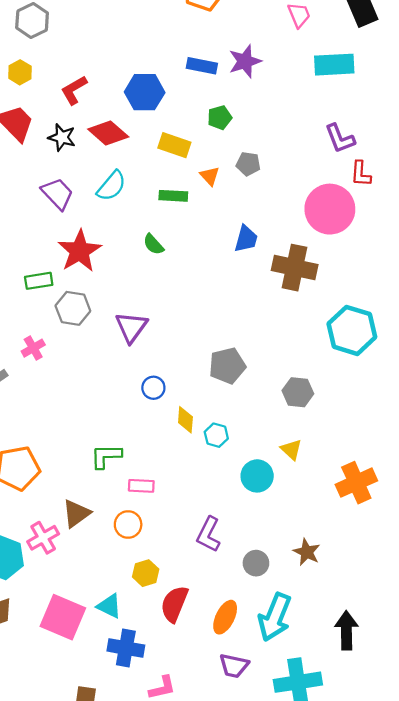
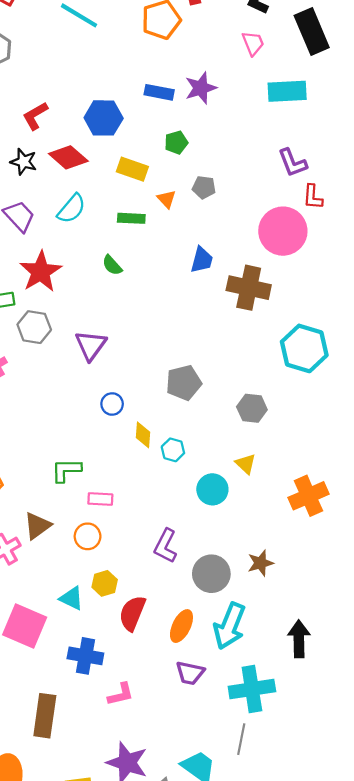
brown star: (307, 552) -> (260, 563), turned 30
gray circle: (256, 563) -> (211, 574), size x1.5
cyan triangle: (109, 606) -> (72, 598), moved

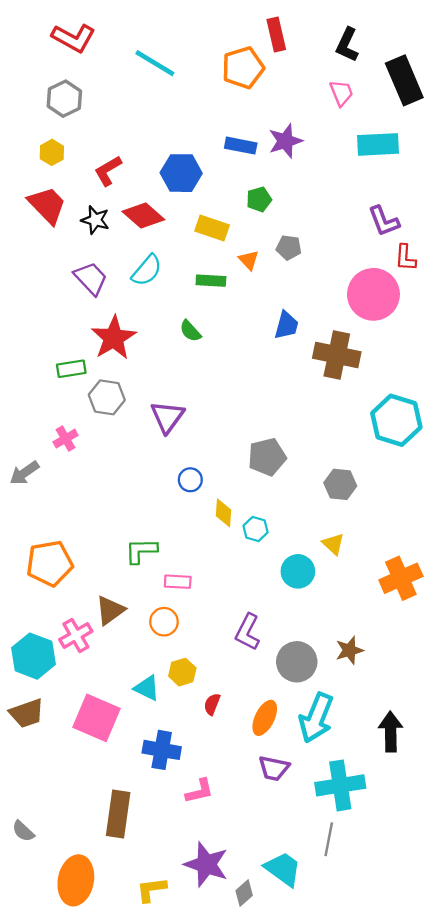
red semicircle: (132, 613) -> (212, 704), size x0.6

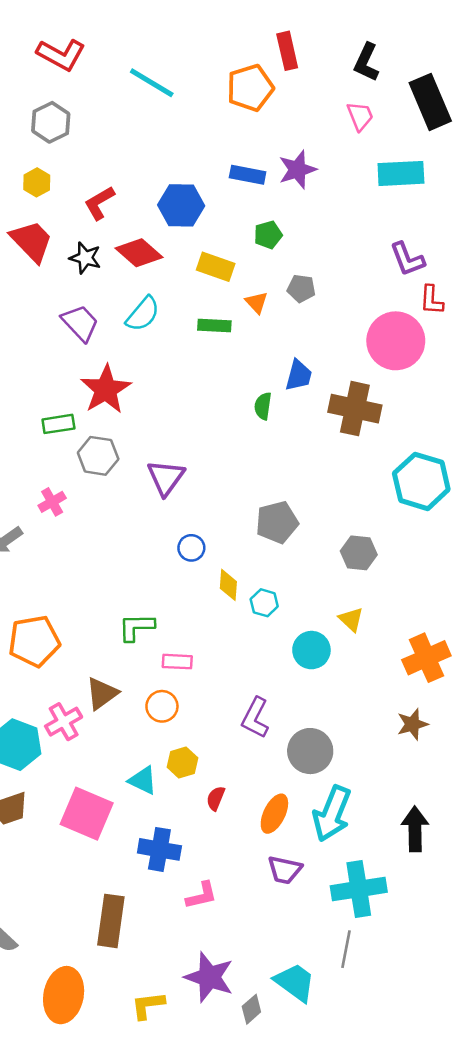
green semicircle: (190, 331) -> (263, 406), moved, turned 50
brown star: (349, 650) -> (412, 724), moved

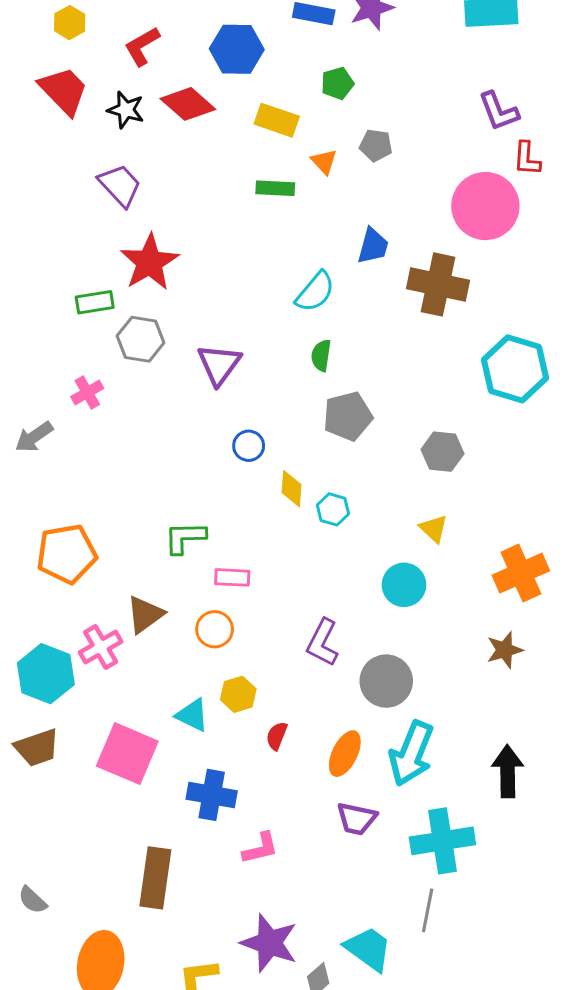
cyan semicircle: (143, 314) -> (315, 292), moved
green semicircle: (263, 406) -> (321, 355), moved
cyan circle: (311, 650) -> (404, 585), moved

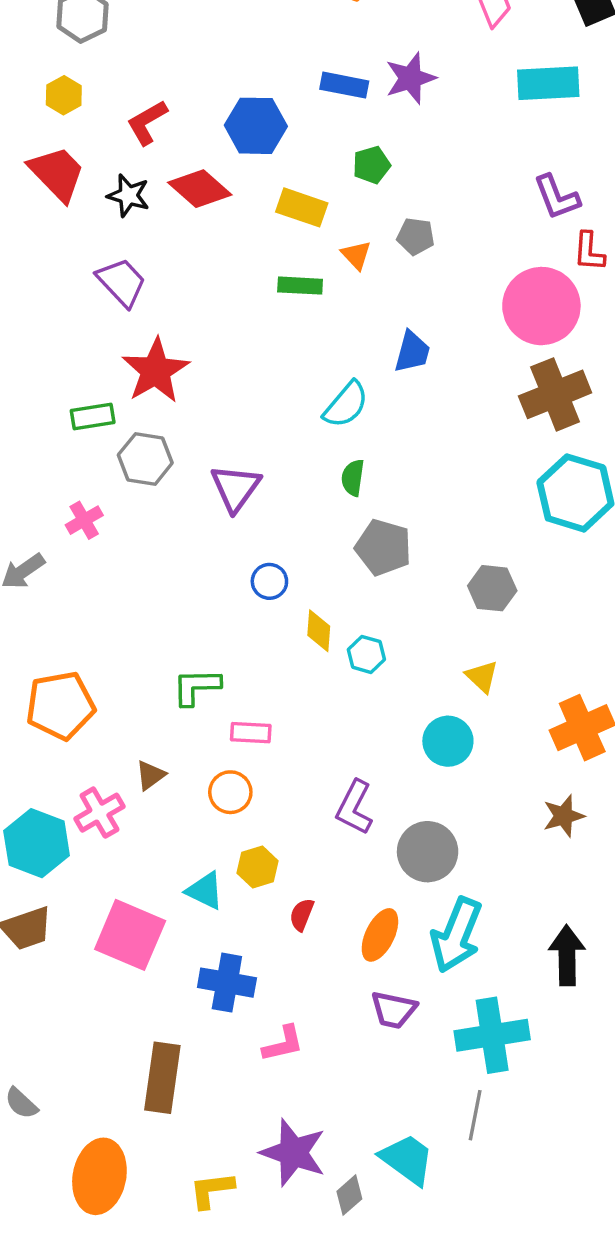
brown cross: (438, 284) -> (555, 394), moved, turned -34
gray pentagon: (348, 416) -> (383, 547), turned 30
brown triangle: (145, 614) -> (150, 775), size x0.7

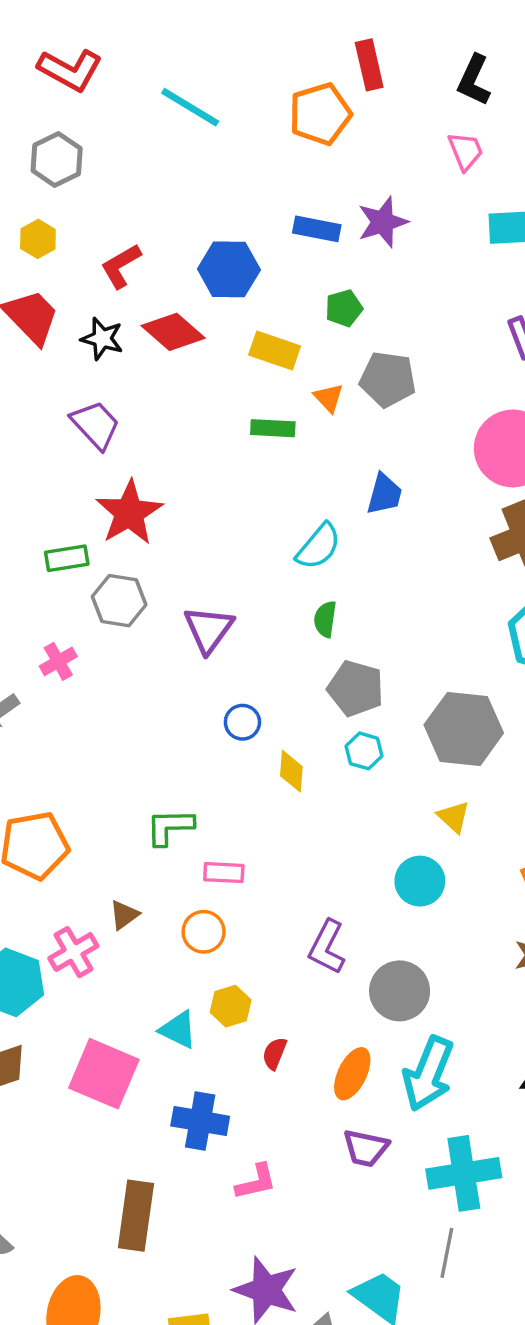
gray pentagon: (416, 236) -> (388, 379), size x1.5
gray hexagon: (492, 588) -> (464, 729), size x1.6
cyan hexagon: (366, 654) -> (364, 751), moved

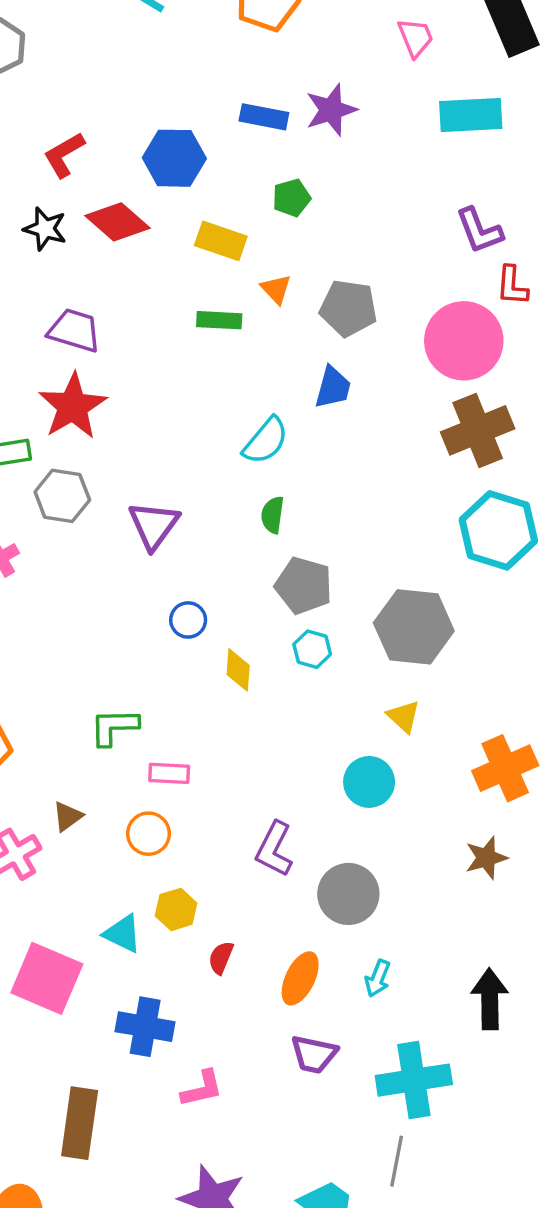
gray pentagon: (388, 379) -> (348, 308), moved
purple trapezoid: (95, 425) -> (74, 330), moved, turned -30
cyan arrow: (428, 1074) -> (378, 978), size x0.5

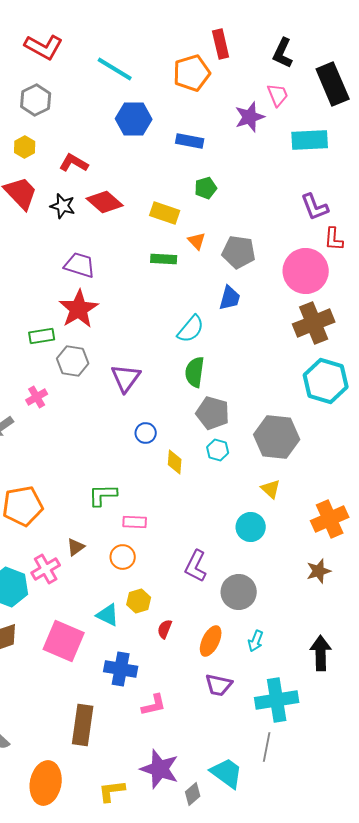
purple star: (331, 110) -> (250, 117), moved
red L-shape: (64, 155) -> (74, 163), turned 60
blue hexagon: (174, 158) -> (134, 119), moved
green semicircle: (273, 515) -> (195, 372), size x1.4

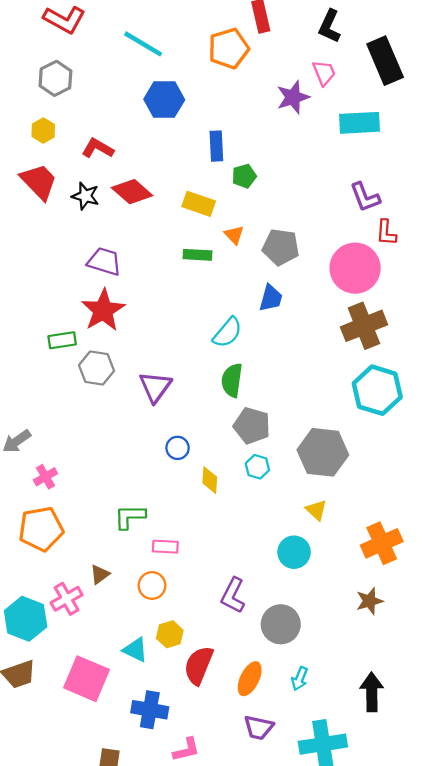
blue rectangle: (190, 141) -> (216, 146), moved, turned 76
pink cross: (37, 397) -> (45, 477), moved
red semicircle: (165, 629) -> (199, 665), size x1.8

